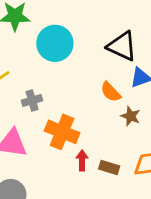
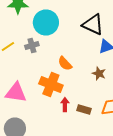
orange semicircle: (111, 92) -> (65, 64), moved
gray cross: (32, 100) -> (32, 46), moved

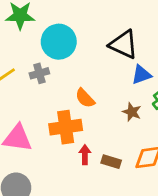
orange cross: (51, 84) -> (66, 127), turned -30

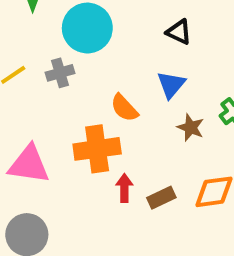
black triangle: (124, 44) -> (179, 32), size x0.6
blue triangle: (141, 75) -> (171, 85), moved, turned -30
brown rectangle: (111, 162) -> (161, 198), turned -42

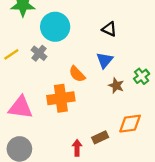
gray cross: (60, 73) -> (39, 53), turned -35
red arrow: (124, 188) -> (77, 148), moved
brown rectangle: (161, 198) -> (100, 137), moved

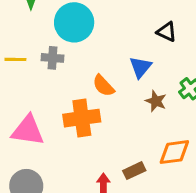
black triangle: (109, 29) -> (167, 32), moved
gray cross: (39, 53) -> (52, 58), turned -35
yellow line: (11, 54) -> (15, 59), turned 35

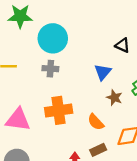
gray cross: (52, 58) -> (50, 69), moved
orange semicircle: (103, 86) -> (96, 122), moved

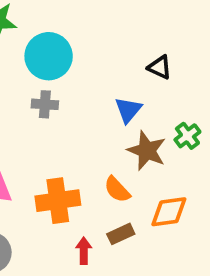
brown star: (114, 98) -> (147, 151), size x1.5
orange cross: (59, 110) -> (58, 201), moved

